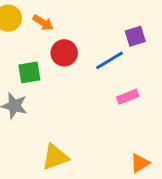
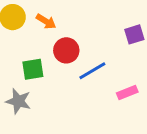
blue line: (110, 60) -> (92, 71), moved

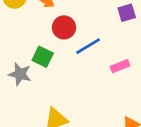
green square: (33, 69) -> (43, 57), moved, turned 35

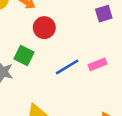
blue line: (88, 46) -> (67, 67), moved

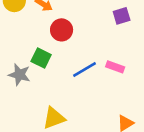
pink rectangle: (97, 64) -> (115, 67), turned 42

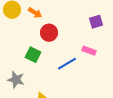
pink rectangle: (115, 67) -> (89, 51), moved
gray star: (19, 75) -> (16, 80), moved

